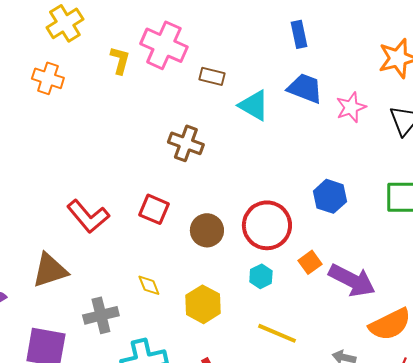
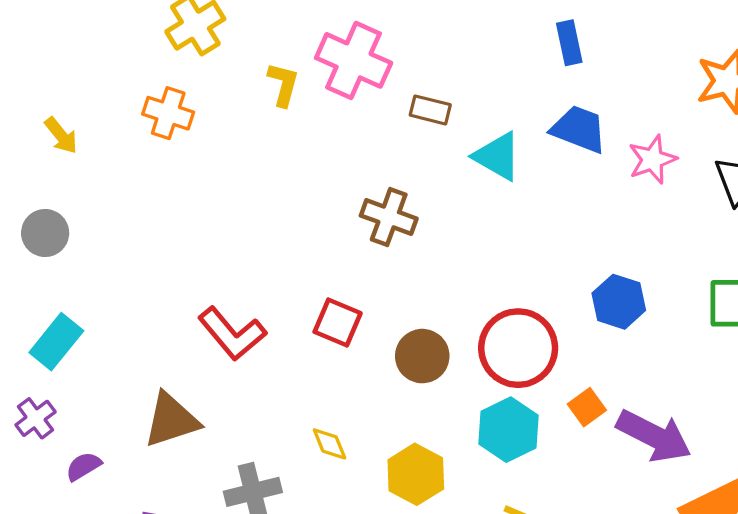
cyan hexagon: (261, 276) -> (509, 430), size x1.6

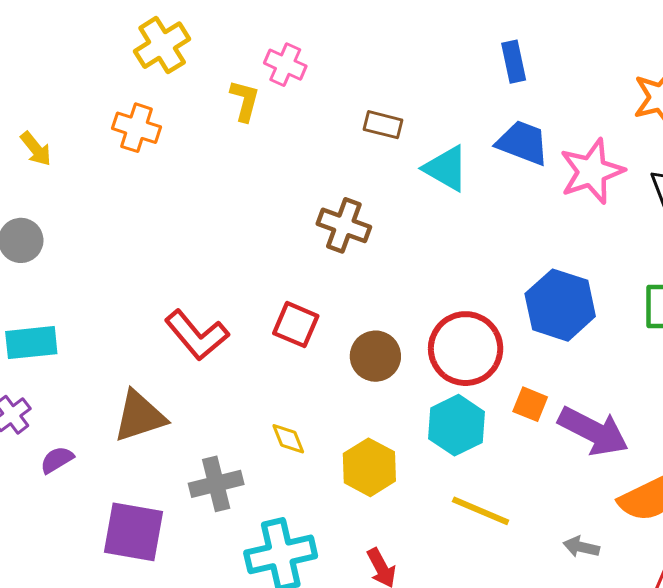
pink cross: (354, 60) -> (285, 65), moved, size x0.6
pink star: (652, 159) -> (592, 171), size x1.4
blue hexagon: (619, 302) -> (560, 305), size x1.4
cyan rectangle: (56, 342) -> (31, 343), turned 45
orange square: (587, 407) -> (530, 404), turned -32

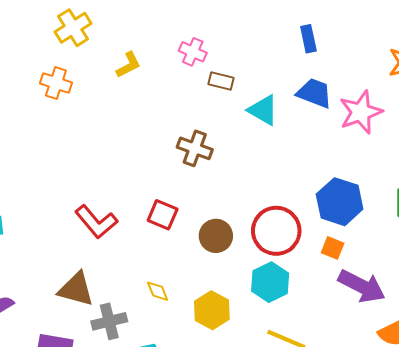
pink cross: (285, 65) -> (193, 52), moved
yellow L-shape: (245, 101) -> (128, 65), turned 48
orange square: (530, 404) -> (333, 248), moved
brown triangle: (140, 416) -> (76, 289), moved, turned 33

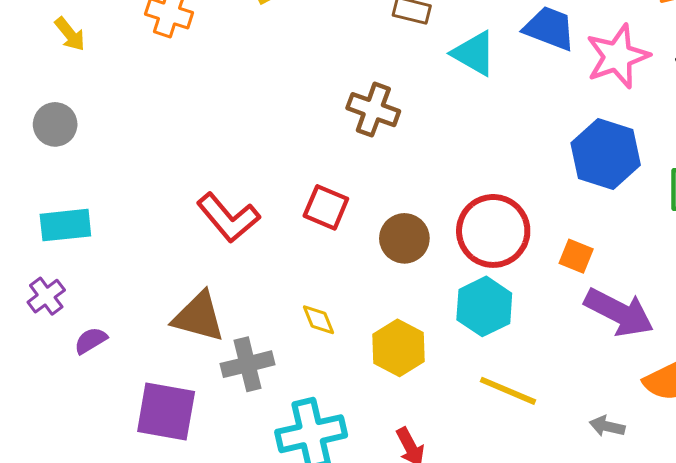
blue hexagon: (340, 202) -> (606, 154), moved

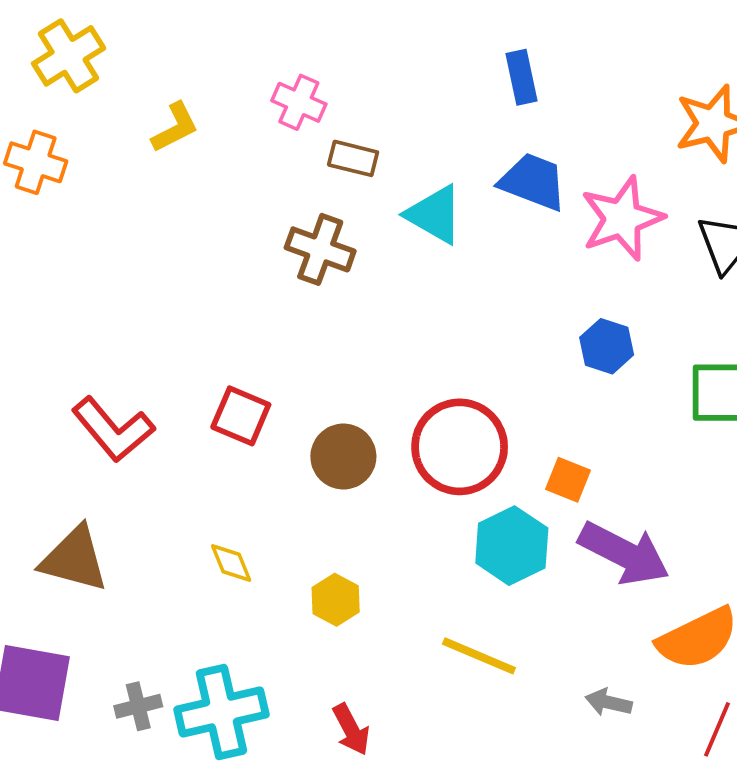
brown cross: (373, 110) -> (320, 249), moved
blue hexagon: (606, 154) -> (607, 346), size x0.6
cyan hexagon: (484, 306) -> (512, 546), moved
yellow hexagon: (398, 348) -> (336, 600), size x0.7
gray cross: (248, 364) -> (138, 706), moved, size x0.7

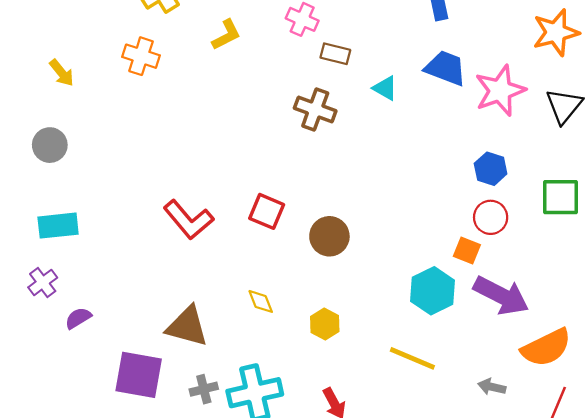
cyan triangle: (434, 215) -> (385, 88), size x0.7
red circle: (460, 447) -> (491, 217), moved, size x0.6
brown triangle: (74, 559) -> (187, 326), moved

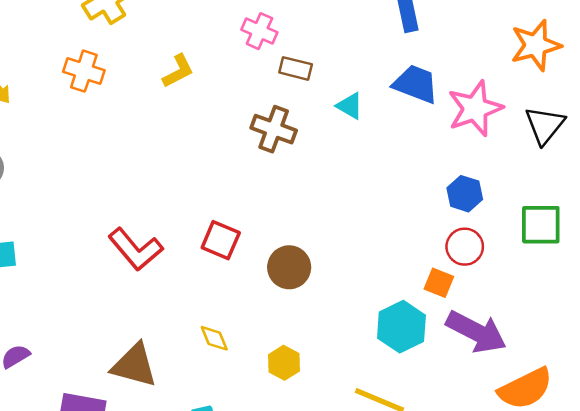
yellow L-shape: (226, 35) -> (178, 71), moved

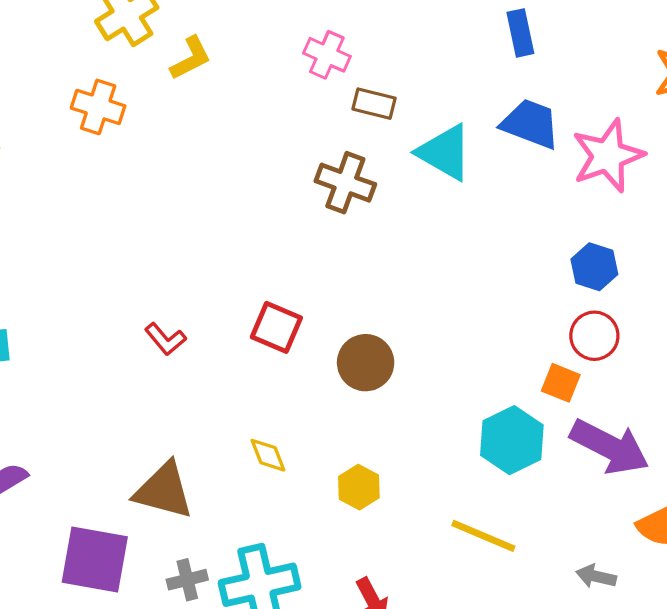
yellow L-shape: (178, 71) -> (191, 58), moved
cyan triangle: (350, 106) -> (445, 152), size x1.6
red L-shape: (136, 249) -> (165, 339), size x0.6

